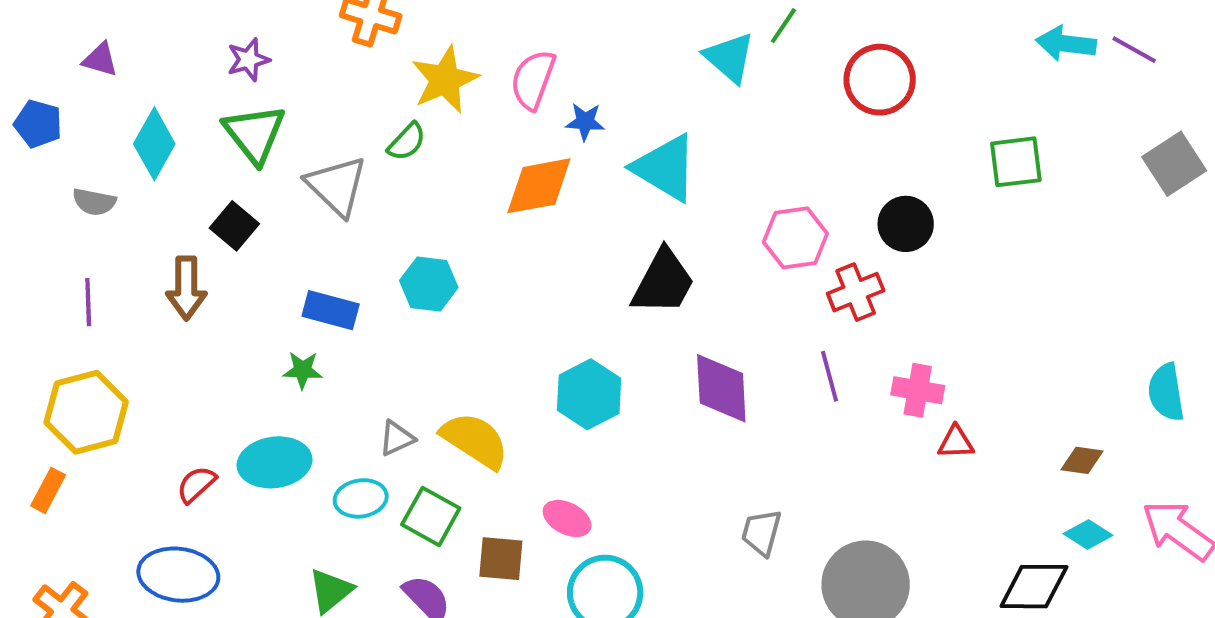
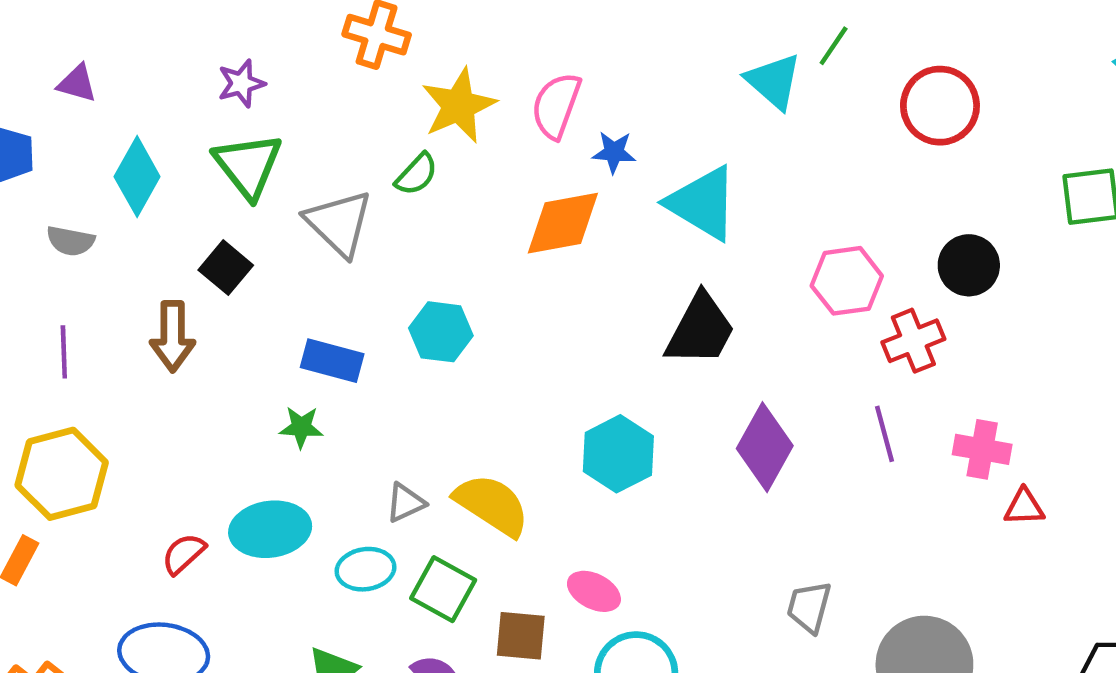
purple diamond: (721, 388) -> (765, 447), turned 32

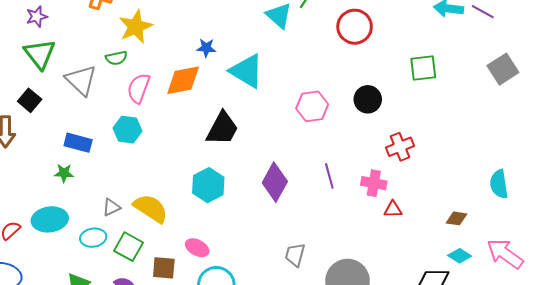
pink semicircle: (556, 106) -> (139, 88), moved
green semicircle: (417, 174) -> (116, 58), turned 35
black trapezoid: (700, 330) -> (222, 129), moved
red cross: (913, 341) -> (400, 147), moved

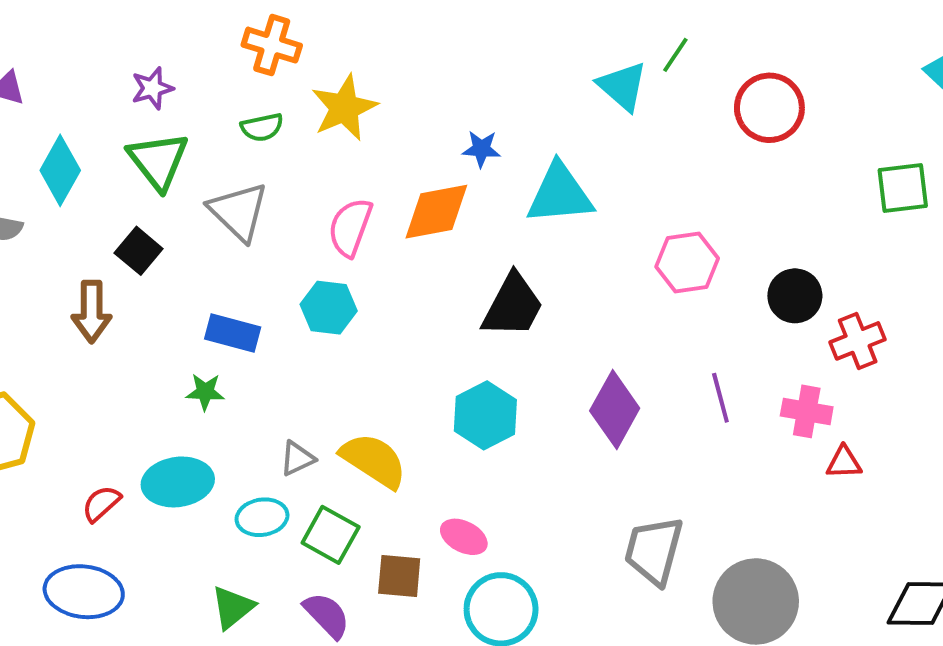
green semicircle: (116, 58) -> (262, 127), moved
cyan triangle: (247, 71) -> (560, 194), turned -36
black circle: (368, 99) -> (795, 296), moved
gray trapezoid: (295, 255) -> (654, 551), size x1.5

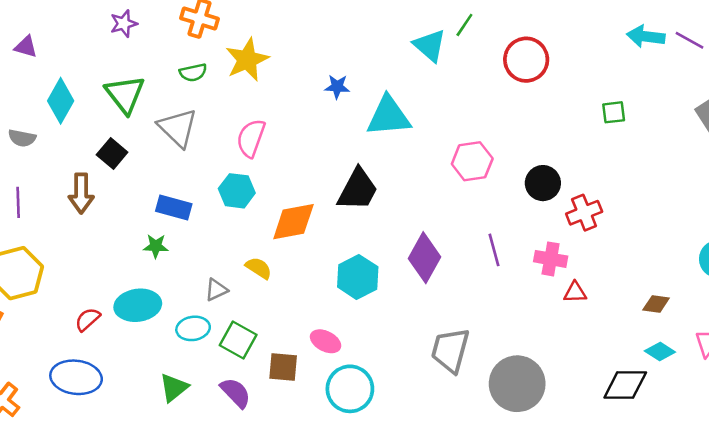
purple star: (152, 88) -> (124, 24), moved
green square: (903, 188) -> (614, 112), size x0.7
orange diamond: (436, 212) -> (293, 222), moved
cyan hexagon: (485, 415) -> (358, 277), moved
yellow semicircle: (374, 460) -> (259, 268), moved, size x0.6

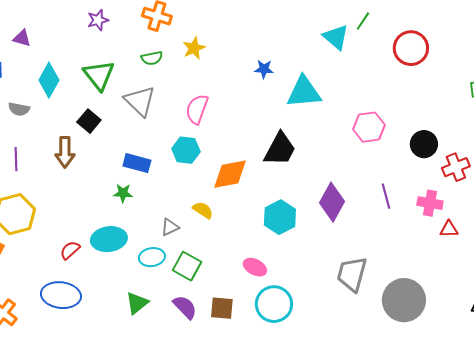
yellow star: (247, 60) -> (194, 48), size x0.7
brown square: (283, 367) -> (222, 308), moved

